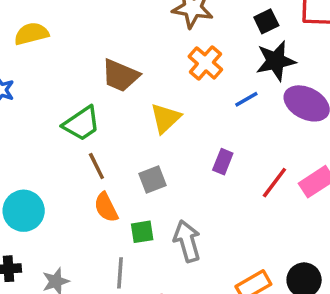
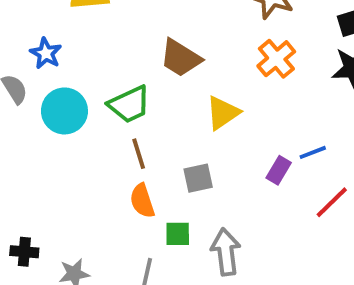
blue line: (246, 99) -> (313, 152), moved
cyan circle: (24, 211) -> (64, 111), moved

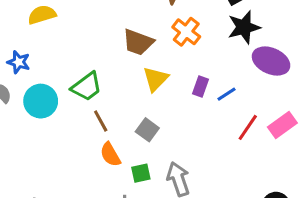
brown trapezoid: (180, 58) -> (138, 42), moved
purple rectangle: (279, 170) -> (200, 87), moved
gray square: (198, 178) -> (147, 130), turned -30

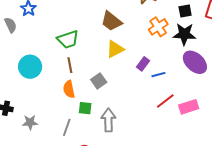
orange cross: (186, 32) -> (158, 27), moved
cyan circle: (41, 101) -> (30, 67), moved

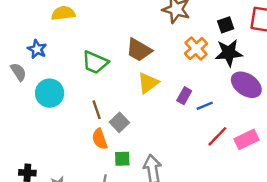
green trapezoid: (68, 39) -> (95, 62), moved, turned 50
cyan circle: (30, 67) -> (50, 93), moved
gray square: (99, 81) -> (119, 122), moved

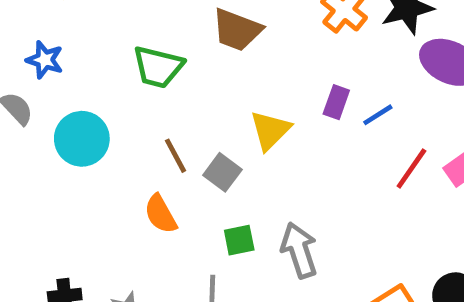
yellow triangle: (148, 83) -> (270, 130), moved
orange semicircle: (100, 139) -> (161, 214), moved

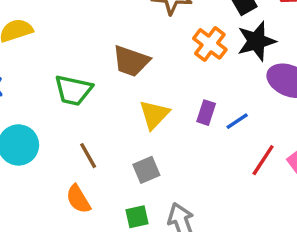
yellow triangle: (270, 130) -> (154, 115), moved
gray square: (222, 172) -> (146, 170), moved, turned 32

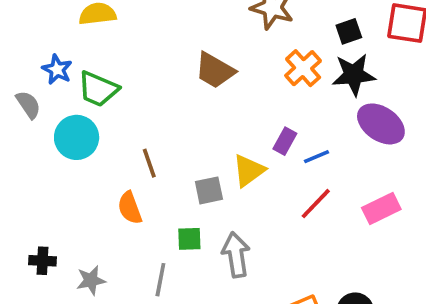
green trapezoid: (73, 90) -> (98, 89), moved
yellow triangle: (154, 115) -> (249, 170), moved
red line: (263, 160) -> (316, 204), moved

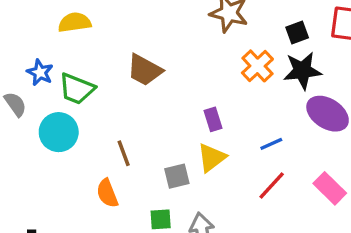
brown trapezoid: (215, 70) -> (145, 70), moved
purple rectangle: (285, 141) -> (213, 119), moved, turned -45
pink rectangle: (381, 208) -> (330, 188), turned 72

